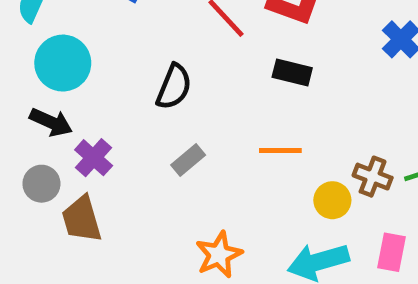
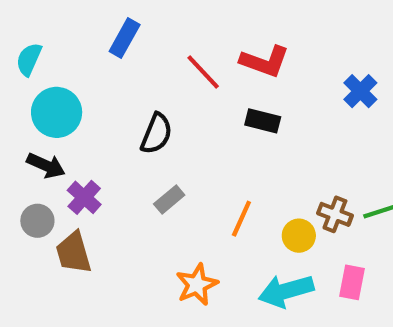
orange line: (280, 151) -> (241, 219), moved, turned -66

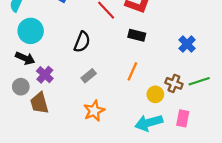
blue cross: (360, 91) -> (187, 44), moved
orange line: (241, 219) -> (132, 71), moved
orange star: (197, 285) -> (94, 111), moved

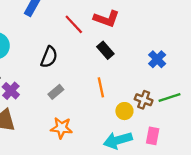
black rectangle: (137, 35) -> (105, 50), turned 35
orange line: (132, 71) -> (101, 87), turned -36
orange star: (94, 111) -> (61, 128), turned 30

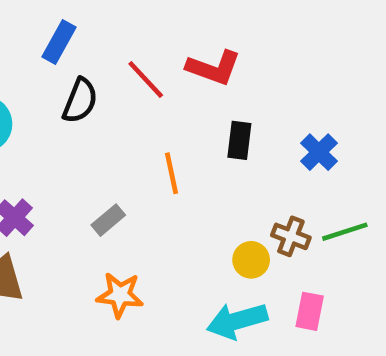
black rectangle: (105, 50) -> (239, 140), moved, turned 48
black semicircle: (49, 57) -> (80, 101), moved
orange line: (101, 87) -> (171, 173), moved

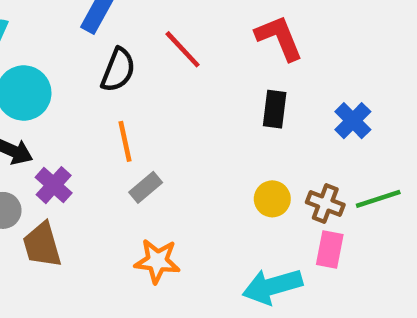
red L-shape: (214, 68) -> (279, 38), moved, turned -132
orange line: (171, 173) -> (125, 141), moved
yellow circle: (251, 260) -> (272, 199), moved
pink rectangle: (310, 311) -> (330, 250), moved

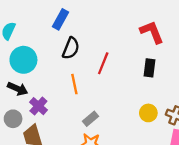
red line: (183, 49) -> (103, 63), moved, turned 65
gray rectangle: (146, 187) -> (90, 119), moved

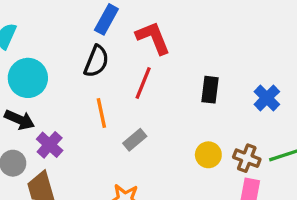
blue rectangle: (60, 19) -> (106, 19), moved
red L-shape: (152, 32) -> (153, 38), moved
gray rectangle: (90, 119) -> (135, 140), moved

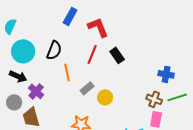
black semicircle: (96, 61) -> (54, 50), moved
black rectangle: (210, 90) -> (117, 55), moved, turned -42
blue cross: (267, 98) -> (166, 74), moved, turned -35
yellow circle: (208, 155) -> (105, 97), moved

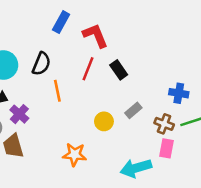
gray rectangle: (87, 88) -> (133, 110), moved

